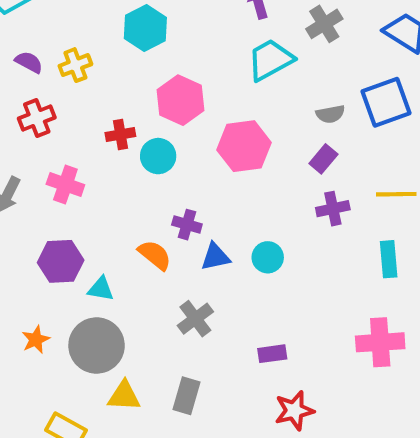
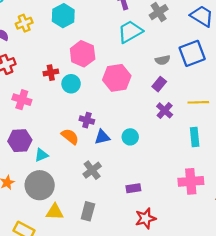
yellow cross: (75, 65) -> (24, 23), moved
purple cross: (333, 209) -> (165, 110), turned -35
cyan triangle: (101, 289) -> (41, 155), turned -32

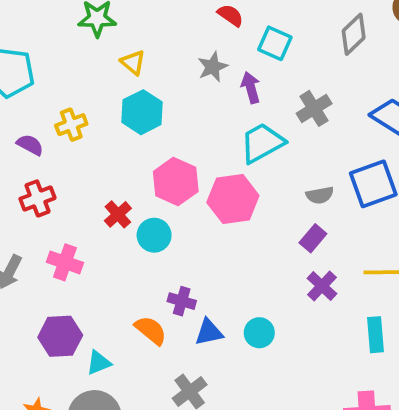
red cross: (51, 73) -> (118, 214), turned -32
pink hexagon: (117, 78) -> (233, 199), moved

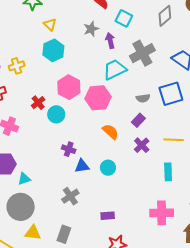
gray cross: (314, 108) -> (142, 53), size x1.4
yellow cross: (71, 125) -> (17, 66), moved
orange semicircle: (151, 330) -> (110, 132), moved

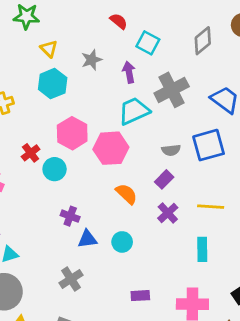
gray star: (91, 29) -> (92, 60), moved
purple rectangle: (108, 216) -> (140, 296), moved

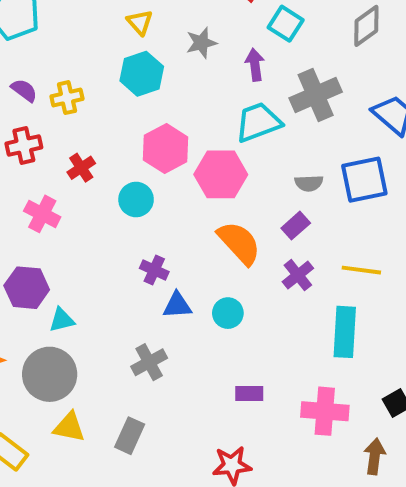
red cross: (31, 153) -> (81, 168), moved
orange semicircle: (127, 194) -> (239, 243), size x1.4
cyan rectangle: (202, 249) -> (345, 332), size x1.4

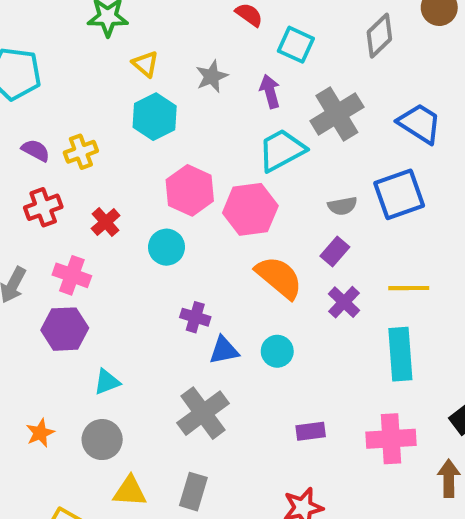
purple hexagon: (27, 288) -> (65, 329), moved
gray cross: (149, 362) -> (203, 413), size x1.4
gray circle: (50, 374) -> (102, 440), size x0.7

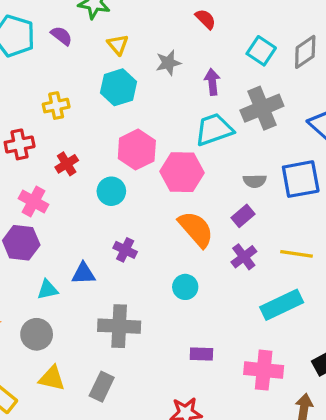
cyan square: (296, 45) -> (261, 51), moved
purple semicircle: (36, 150) -> (61, 36), moved
blue triangle: (224, 350) -> (84, 274), moved
cyan rectangle: (400, 354) -> (282, 305), turned 60
gray cross: (203, 413) -> (119, 326), turned 30

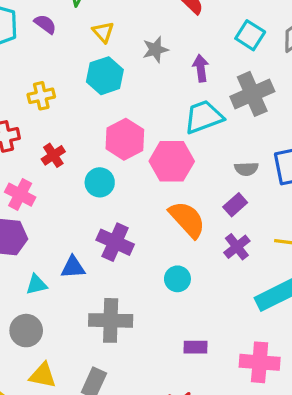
purple cross: (125, 250) -> (115, 242), size x1.5

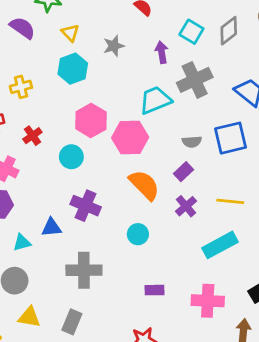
purple semicircle: (45, 24) -> (22, 28), size x1.4
purple arrow: (201, 68) -> (162, 52), moved

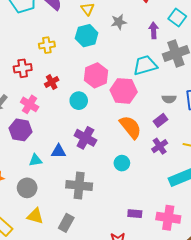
purple rectangle: (155, 290) -> (135, 214), moved

